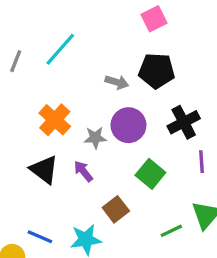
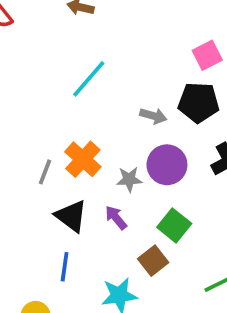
pink square: (154, 19) -> (207, 55), moved
gray line: (16, 61) -> (45, 172), moved
green square: (150, 174) -> (174, 225), moved
blue line: (40, 237) -> (65, 267), moved, turned 75

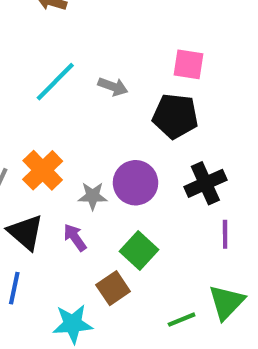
pink square: (207, 55) -> (189, 64), turned 32
gray arrow: (153, 116) -> (113, 87), moved

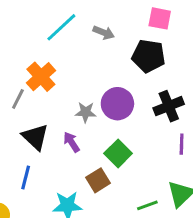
orange cross: (43, 170) -> (41, 77), moved

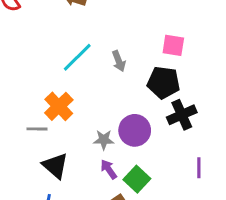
gray arrow: (104, 33) -> (119, 61), turned 48
gray line: (18, 99) -> (37, 129), turned 66
black cross: (169, 106) -> (182, 115), moved
purple arrow: (72, 142) -> (109, 169), moved

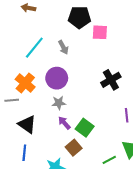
black pentagon: (164, 83) -> (79, 17), moved
purple circle: (135, 130) -> (57, 78), moved

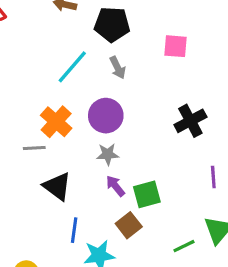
black pentagon: (79, 17) -> (112, 24), moved
green square: (85, 128) -> (147, 194), turned 36
blue line: (24, 153) -> (74, 230), moved

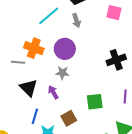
orange cross: (56, 122) -> (34, 48), turned -30
purple arrow: (115, 186) -> (53, 92), moved
green square: (147, 194) -> (95, 102), moved

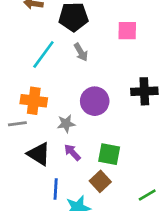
purple circle: (65, 49) -> (95, 101), moved
black cross: (116, 60) -> (144, 91), turned 30
gray star: (62, 73) -> (66, 124), moved
green square: (95, 102) -> (109, 154), moved, turned 30

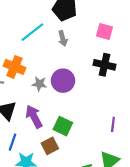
black cross: (144, 91) -> (104, 65), moved
gray star: (66, 124) -> (39, 84), moved
purple arrow: (72, 152) -> (34, 117), size x1.5

